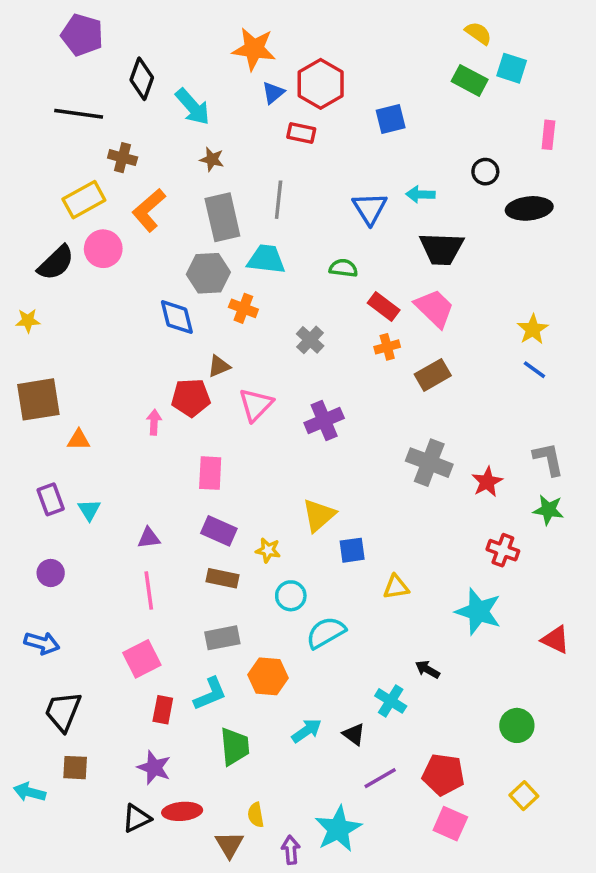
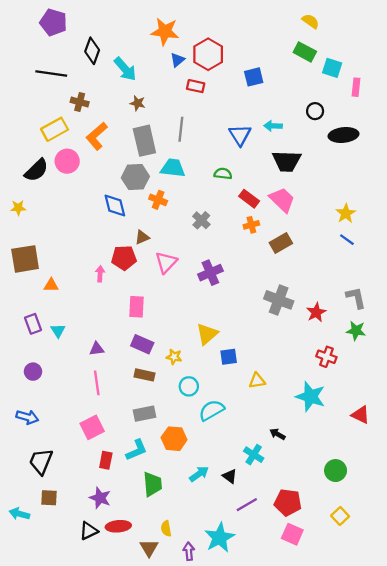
cyan square: (512, 68) -> (332, 68), moved

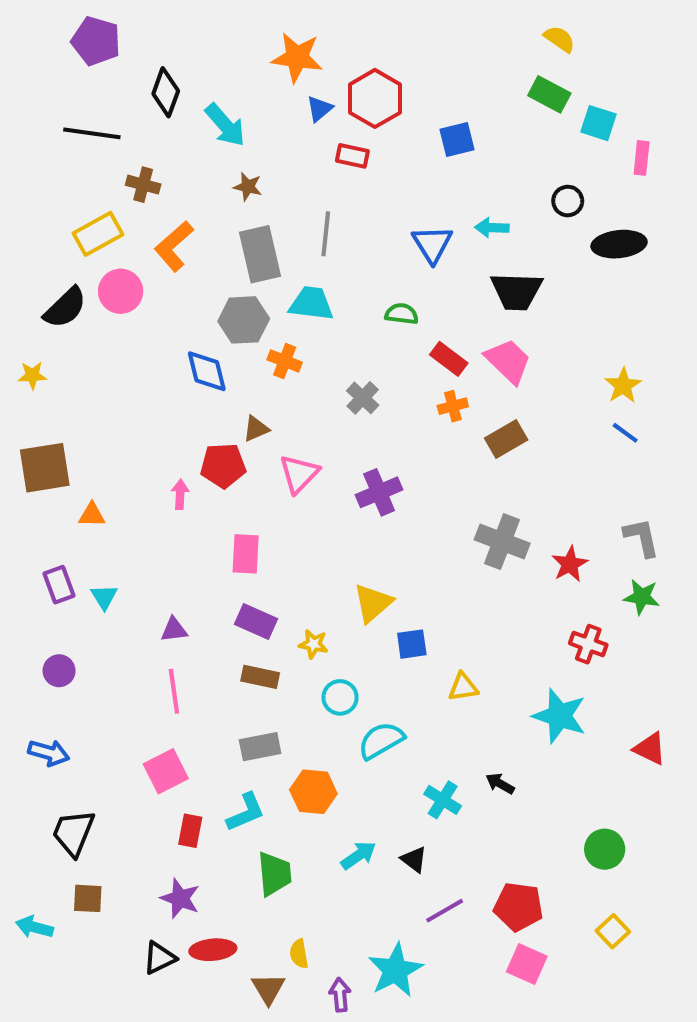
cyan cross: (254, 455) -> (443, 800), moved

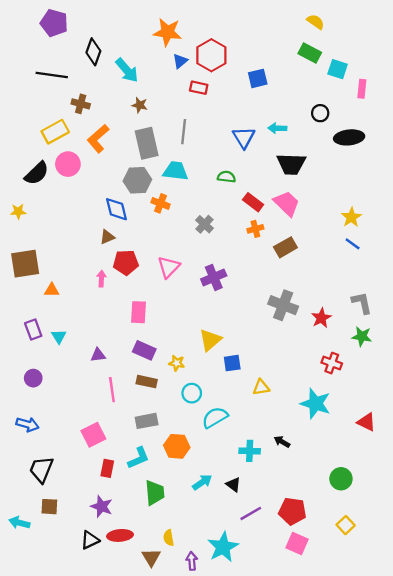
brown triangle: (256, 429) -> (107, 237), moved
pink line: (174, 691) -> (112, 390), moved
cyan cross: (443, 800) -> (250, 451), turned -30

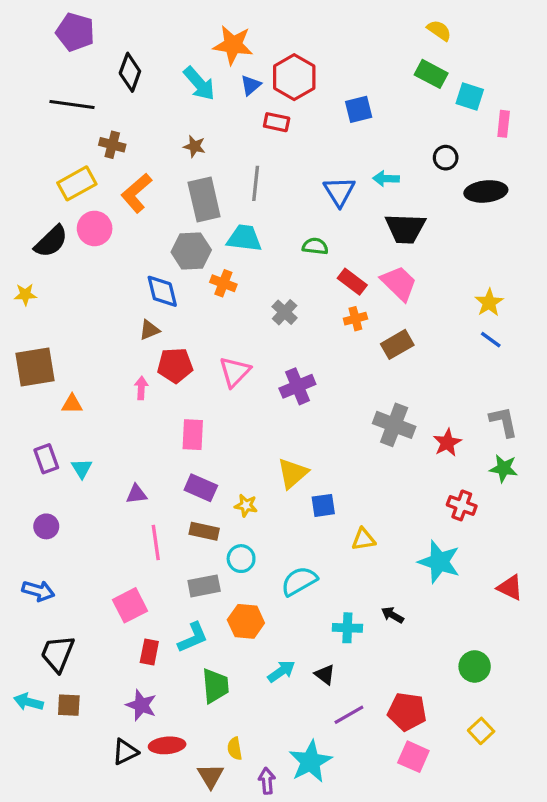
cyan arrow: (127, 70) -> (199, 84), moved
cyan circle: (192, 393) -> (241, 559), moved
cyan arrow: (19, 523) -> (29, 702), moved

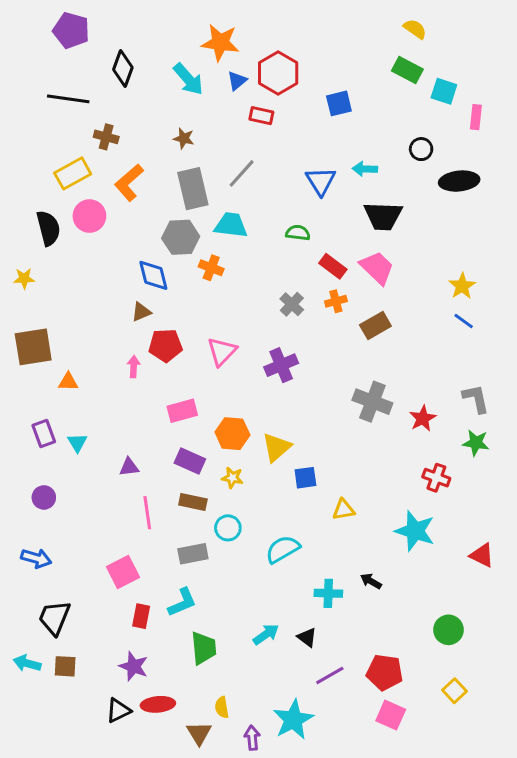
gray line: (256, 183) -> (242, 173), turned 36
black semicircle: (51, 241) -> (48, 228), turned -60
gray cross: (285, 312) -> (292, 304), moved
pink rectangle: (193, 435) -> (182, 411), turned 72
orange hexagon: (246, 621) -> (232, 434), moved

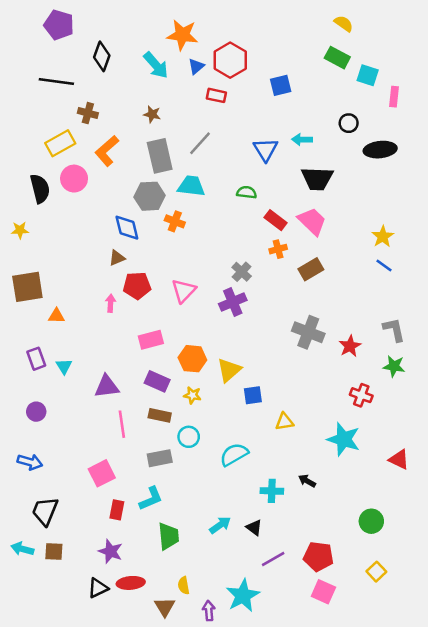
gray cross: (292, 304) -> (242, 272), moved
purple triangle: (129, 467) -> (107, 386), size x1.5

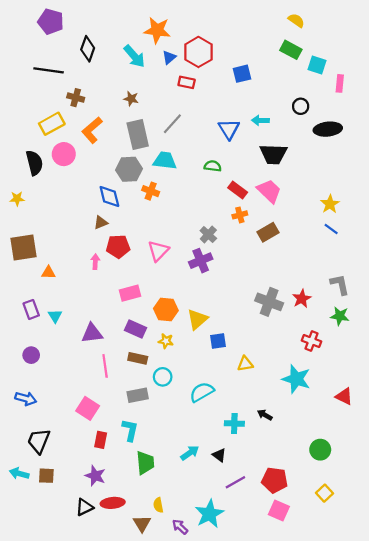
gray cross: (308, 332) -> (269, 302), moved
pink square: (102, 473) -> (88, 408), turned -30
cyan L-shape: (151, 499) -> (130, 430), turned -55
purple arrow: (209, 611) -> (180, 527), turned -42

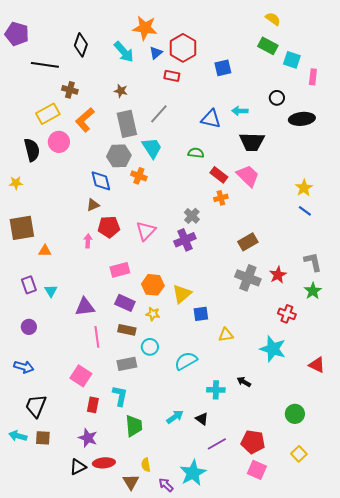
purple pentagon: (51, 22) -> (17, 34), moved
blue triangle: (229, 129) -> (211, 119), turned -45
cyan trapezoid: (165, 161) -> (152, 148), turned 50
brown rectangle: (268, 232) -> (248, 242), moved
green star: (340, 316) -> (313, 291), turned 30

